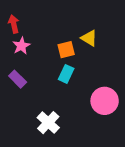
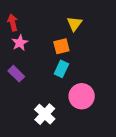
yellow triangle: (89, 38) -> (74, 24), moved, turned 35
pink circle: (105, 101) -> (82, 96), moved

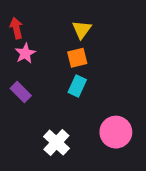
yellow triangle: (74, 24) -> (82, 30), moved
pink circle: (82, 96) -> (116, 132), moved

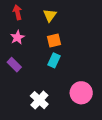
red arrow: (16, 28) -> (17, 12), moved
yellow triangle: (82, 30) -> (50, 15), moved

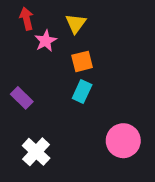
pink star: (17, 37) -> (46, 41), moved
white cross: (39, 100) -> (36, 152), moved

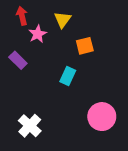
orange square: (82, 61) -> (85, 46), moved
purple rectangle: (22, 98) -> (18, 60), moved

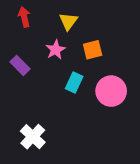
pink star: (38, 34) -> (56, 50), moved
pink circle: (102, 117) -> (111, 91), moved

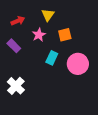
red arrow: (24, 17) -> (18, 21), moved, turned 80
white cross: (33, 137) -> (16, 86), moved

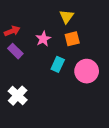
yellow triangle: (48, 15) -> (67, 17), moved
red arrow: (18, 21) -> (12, 31), moved

